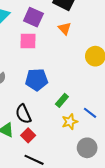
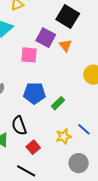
purple square: (33, 17) -> (46, 38), moved
green rectangle: (62, 100) -> (58, 103), moved
red square: (28, 135) -> (33, 147), moved

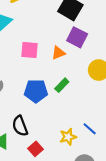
purple square: (46, 38) -> (77, 37), moved
orange triangle: (65, 45) -> (58, 53), moved, turned 48
green rectangle: (58, 103) -> (62, 85), moved

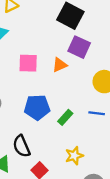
green rectangle: (62, 85) -> (65, 117), moved
blue line: (90, 129) -> (97, 113), moved, turned -32

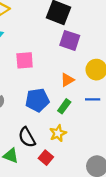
orange triangle: (60, 65) -> (67, 80), moved
yellow star: (74, 156) -> (58, 133), moved

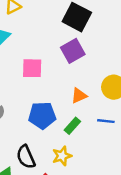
purple square: (70, 40) -> (73, 51), moved, turned 36

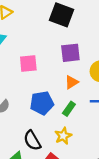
purple square: (73, 51) -> (70, 53), moved, turned 30

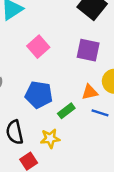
pink square: (28, 63) -> (38, 47), turned 36
orange triangle: (72, 82) -> (90, 92), moved

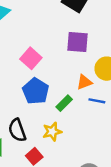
pink square: (38, 47) -> (31, 58), moved
blue pentagon: (39, 95) -> (36, 91), turned 30

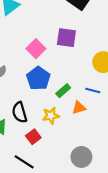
purple square: (77, 42) -> (66, 38), moved
orange triangle: (84, 82) -> (79, 108), moved

